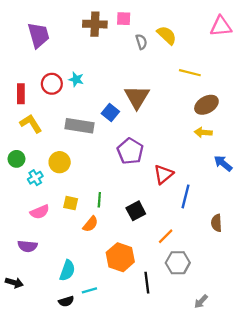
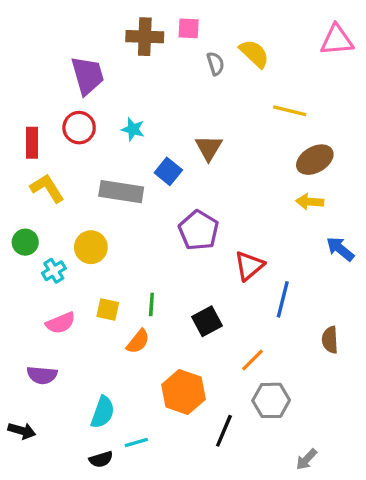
purple trapezoid: (39, 35) -> (88, 75), moved
cyan star: (76, 79) -> (133, 129), moved
brown triangle: (137, 97) -> (209, 148), size x0.7
black line: (147, 283) -> (224, 431), turned 30

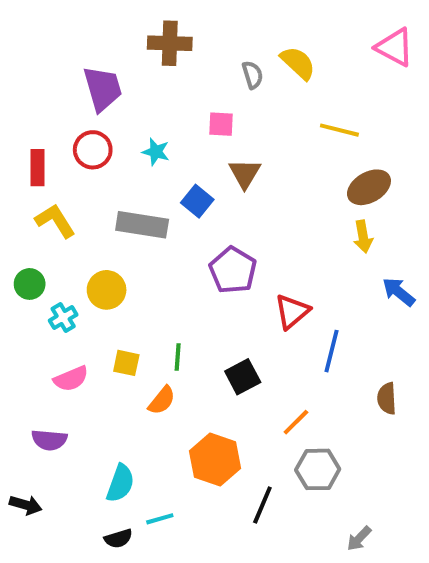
pink square: (189, 28) -> (221, 124), moved
pink triangle: (337, 40) -> (395, 47), turned 33
yellow arrow: (310, 202) -> (363, 237), turned -104

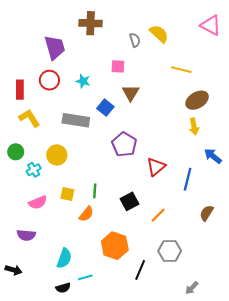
blue line: (331, 351) -> (188, 179), moved
brown semicircle: (387, 398) -> (207, 213), turned 35
orange line: (296, 422) -> (158, 215), moved

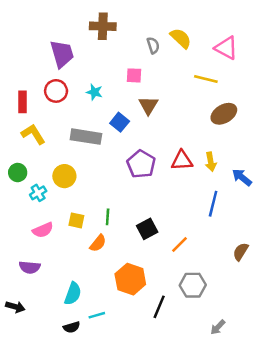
pink triangle: (211, 25) -> (226, 48), moved
yellow arrow: (194, 127) -> (211, 162), moved
red triangle: (156, 167) -> (182, 161), moved, turned 36
brown semicircle: (207, 213) -> (241, 252), moved

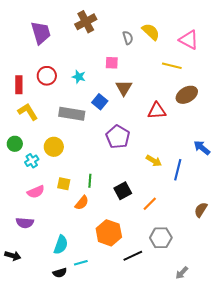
brown cross: (103, 26) -> (86, 22), turned -30
purple trapezoid: (62, 54) -> (41, 33), moved
red triangle: (182, 161) -> (157, 111), moved
yellow arrow: (211, 162) -> (154, 161), moved, turned -49
black line: (159, 307) -> (133, 256), turned 42

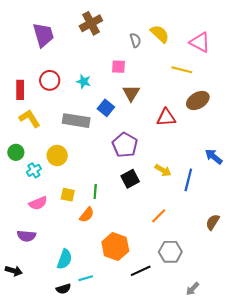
black square: (123, 191) -> (130, 179), moved

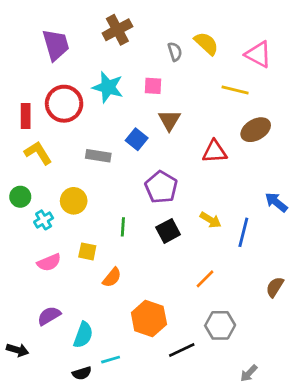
red circle: (50, 80) -> (64, 104), size x1.4
cyan star: (84, 81) -> (108, 87), moved, size x1.6
gray rectangle: (76, 121) -> (98, 156), size x0.7
green line: (95, 191) -> (123, 227), moved
purple semicircle: (26, 236) -> (49, 316), moved, turned 144

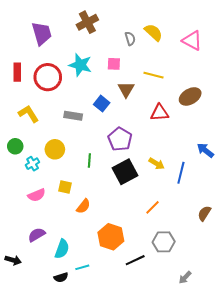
yellow line: (235, 90) -> (153, 75), moved
red rectangle: (26, 116) -> (17, 72), moved
green line: (123, 227) -> (89, 161), moved
black square: (168, 231) -> (125, 172), size x1.4

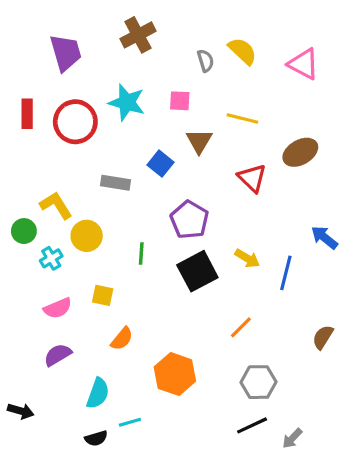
red triangle: (160, 113) -> (252, 178), turned 48
yellow L-shape: (28, 114) -> (56, 205), moved
orange semicircle: (83, 206) -> (122, 339), moved
purple semicircle: (37, 235) -> (58, 355), moved
black line: (135, 260) -> (252, 425), moved

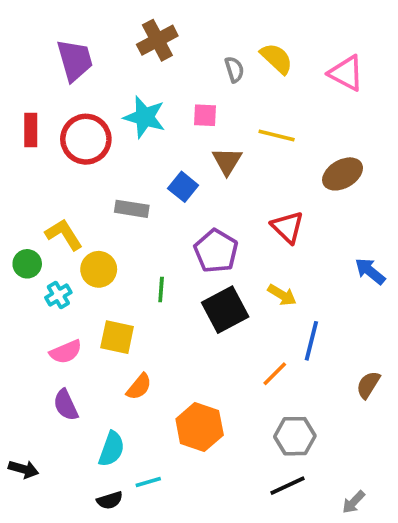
red triangle: (252, 178) -> (288, 227), moved
blue line: (286, 273) -> (311, 341), moved
yellow square: (103, 295) -> (117, 337), size x1.4
purple semicircle: (58, 355) -> (66, 405), turned -84
gray arrow: (292, 438) -> (354, 502), moved

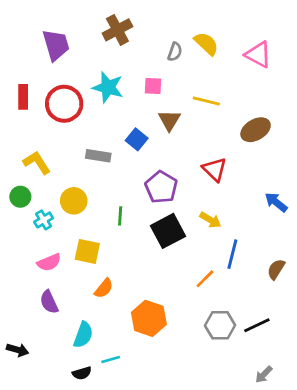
gray semicircle: (234, 69) -> (175, 52), turned 36
yellow L-shape: (64, 234) -> (37, 163), moved
brown semicircle: (368, 385) -> (276, 269), moved
black line: (288, 486) -> (257, 325), moved

